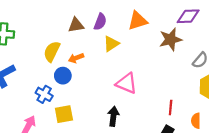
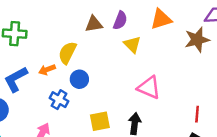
yellow triangle: (111, 44) -> (132, 44), turned -42
orange arrow: (76, 58) -> (47, 70), moved
yellow square: (64, 114) -> (100, 121), moved

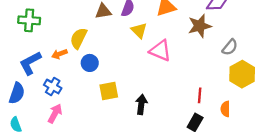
pink triangle: (149, 88) -> (160, 51), moved
blue cross: (59, 100) -> (53, 86), moved
yellow square: (100, 121) -> (109, 91), moved

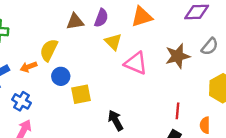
brown star: (200, 26) -> (178, 56), moved
gray semicircle: (230, 47) -> (210, 47), moved
yellow square: (109, 91) -> (81, 94), moved
black arrow: (141, 104) -> (116, 120), turned -36

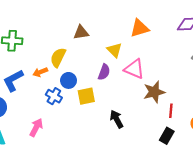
purple semicircle: (101, 18) -> (104, 72), moved
brown star: (178, 56) -> (154, 92), moved
blue cross: (21, 101) -> (54, 96), moved

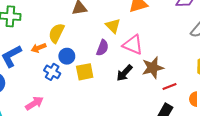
red line: (171, 111) -> (170, 87), turned 64
black arrow: (117, 119) -> (124, 73), moved, turned -108
pink arrow: (36, 127) -> (34, 103), turned 30

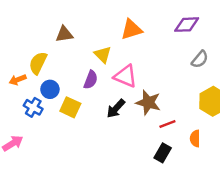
brown star: (153, 68) -> (148, 103), turned 30
yellow square: (85, 72) -> (70, 107), turned 36

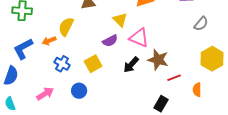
purple semicircle: (91, 80) -> (110, 41), turned 42
blue circle: (50, 89) -> (79, 91), moved
yellow square: (70, 107) -> (93, 64), turned 36
black rectangle: (163, 153) -> (161, 104), moved

